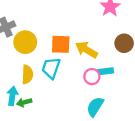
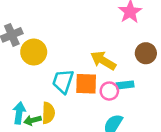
orange square: (61, 44) -> (86, 84), moved
yellow semicircle: (27, 74) -> (48, 113), moved

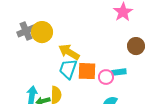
yellow circle: (34, 52) -> (42, 32), moved
yellow arrow: (103, 61) -> (69, 52), moved

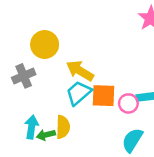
gray cross: (26, 31) -> (24, 76), moved
cyan trapezoid: (68, 69) -> (79, 93), turned 30

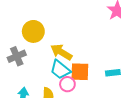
cyan trapezoid: (79, 93) -> (60, 70), turned -100
pink circle: (128, 103) -> (67, 84), moved

